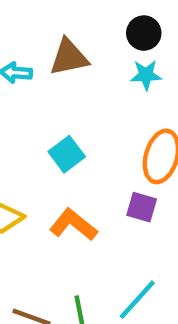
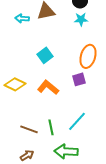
purple square: (142, 207) -> (79, 79), turned -32

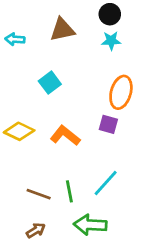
cyan arrow: (22, 18) -> (15, 39), moved
cyan square: (45, 55) -> (50, 83), moved
purple square: (79, 79) -> (108, 124), turned 32

